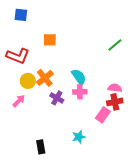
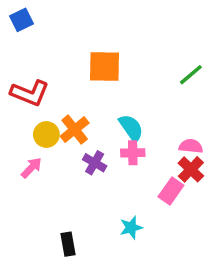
blue square: (21, 15) -> (21, 20), moved, turned -32
orange square: (50, 40) -> (105, 66), moved, size x1.5
red cross: (115, 102) -> (191, 169), turned -35

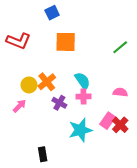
blue square: (21, 20) -> (52, 13), moved
red L-shape: (30, 93) -> (18, 41), moved
red cross: (191, 169) -> (120, 125), moved
cyan star: (131, 228) -> (80, 130), moved, size x1.6

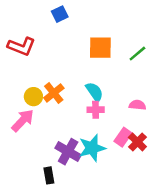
orange square: (66, 42) -> (100, 48), moved
purple cross: (59, 103) -> (68, 152), moved, size x1.5
pink arrow: (20, 106) -> (23, 120), size x1.5

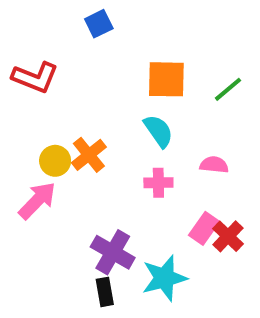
cyan semicircle: (94, 92) -> (158, 131), moved
pink semicircle: (137, 105) -> (214, 165), moved
cyan star: (92, 148) -> (164, 278), moved
black rectangle: (49, 175) -> (105, 292), moved

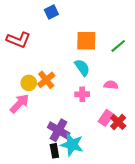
cyan star: (164, 278) -> (72, 145), moved, turned 30

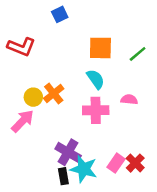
pink cross: (82, 94) -> (96, 110), size x1.5
pink rectangle: (106, 118) -> (116, 163), moved
red cross: (118, 122) -> (135, 163), moved

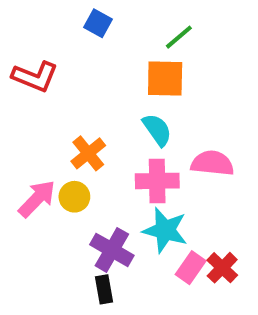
blue square: (60, 14) -> (98, 23), turned -35
green line: (138, 54) -> (179, 37), moved
yellow circle: (33, 97) -> (74, 197), moved
pink semicircle: (129, 99) -> (212, 163), size x1.5
cyan star: (84, 169) -> (165, 230), moved

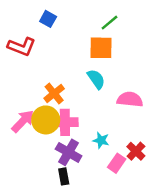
blue square: (98, 23) -> (48, 19), moved
pink cross: (157, 181) -> (65, 122), moved
yellow circle: (74, 197) -> (46, 120), size x1.5
cyan star: (165, 230) -> (101, 140), size x0.6
red cross: (222, 268) -> (136, 151), moved

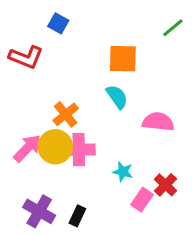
green line: (109, 23) -> (173, 28), moved
purple cross: (69, 152) -> (39, 211), moved
black rectangle: (64, 176) -> (77, 216), turned 35

